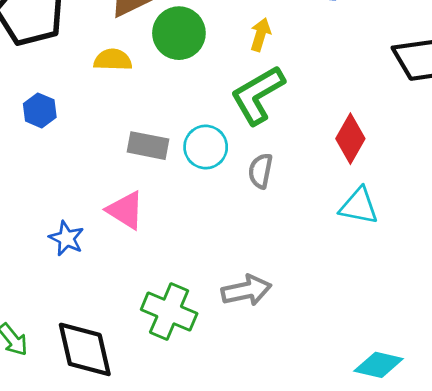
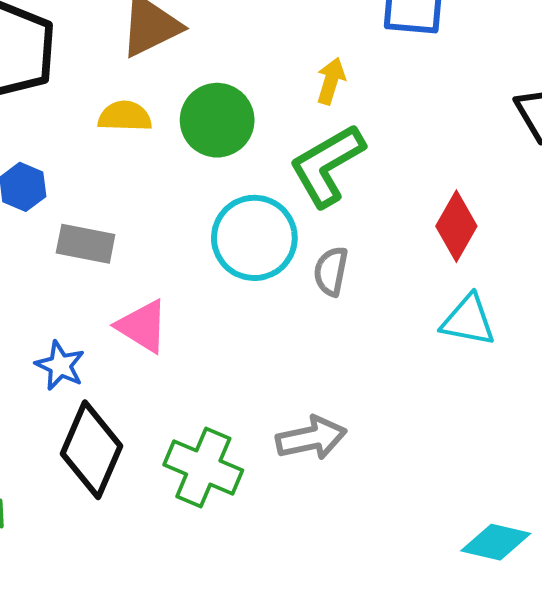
green circle: (179, 33) -> (217, 120), moved
gray rectangle: (148, 146) -> (86, 244), moved
cyan circle: (206, 147) -> (254, 238), size x1.4
black diamond: (85, 349) -> (91, 450), moved, turned 36

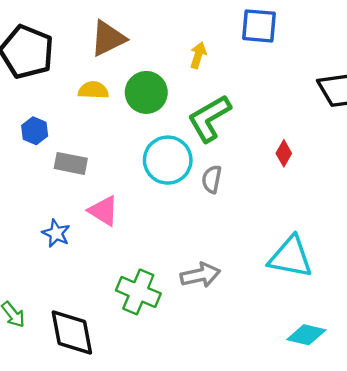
yellow arrow: (331, 81) -> (198, 55), moved
red diamond: (456, 226) -> (284, 153), size x0.7
cyan triangle: (468, 320) -> (291, 257), moved, size x1.4
black diamond: (91, 450) -> (72, 333), moved, turned -34

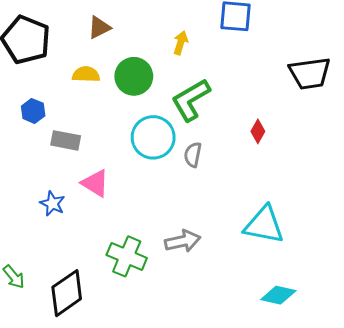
brown triangle: (108, 38) -> (99, 28), size x0.7
black diamond: (72, 333) -> (67, 293), turned 66

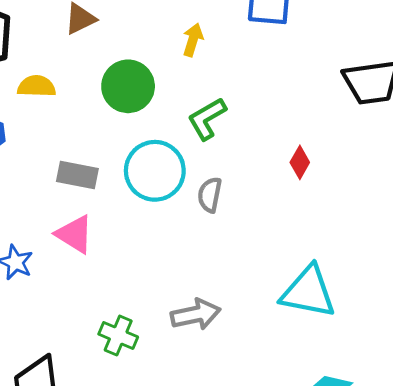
yellow semicircle: (86, 74) -> (37, 86), moved
green L-shape: (191, 100) -> (207, 119), size x0.7
gray rectangle: (66, 140) -> (77, 175), moved
green cross: (127, 256) -> (118, 336), size x0.7

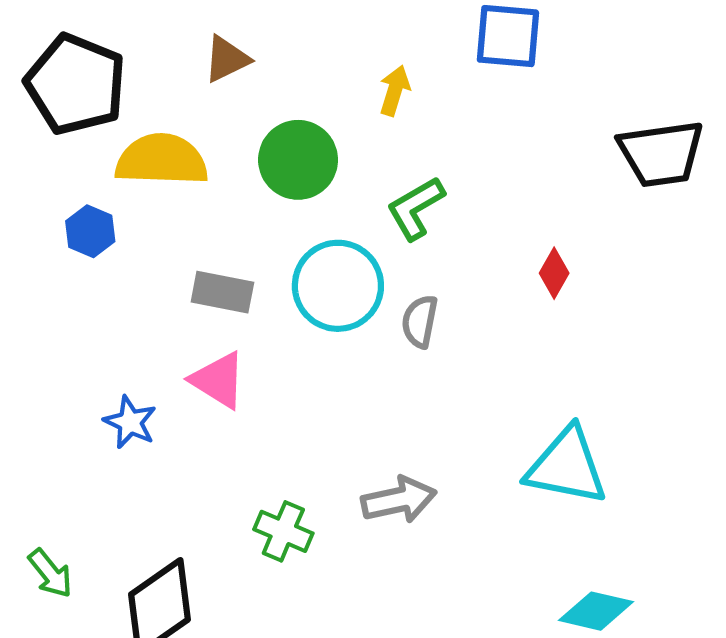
yellow semicircle: (37, 86) -> (162, 160), size x1.6

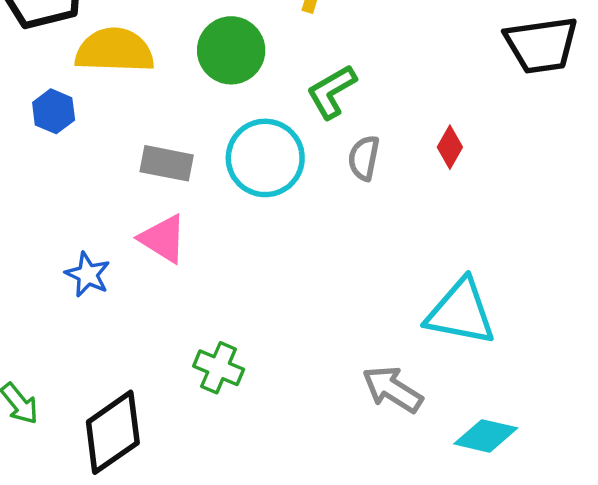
gray semicircle: (420, 321) -> (364, 158), moved
gray arrow: (399, 500) -> (393, 389), moved, turned -136

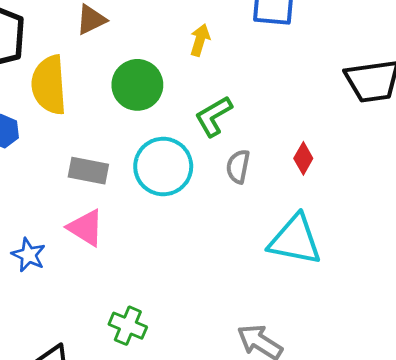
yellow semicircle: (115, 50) -> (49, 85), turned -96
cyan triangle: (461, 312) -> (295, 240), moved

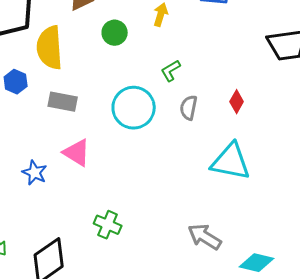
green circle: (137, 85) -> (115, 33), moved, size x0.7
green L-shape: (214, 116) -> (171, 71), size x0.7
gray rectangle: (88, 171) -> (63, 102), moved

